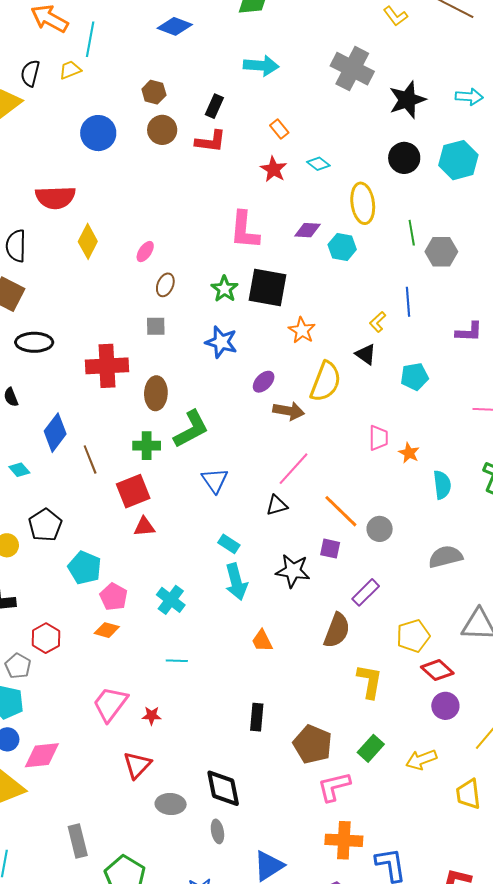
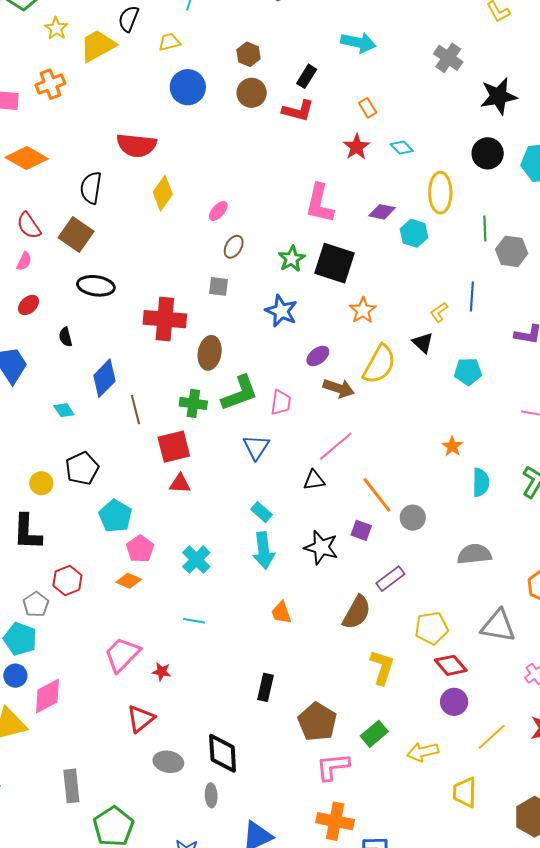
gray cross: (352, 69) -> (448, 58), size x0.7
yellow trapezoid: (70, 70) -> (169, 42), moved
pink trapezoid: (379, 438) -> (281, 402), moved
pink diamond: (42, 755) -> (47, 696), turned -30

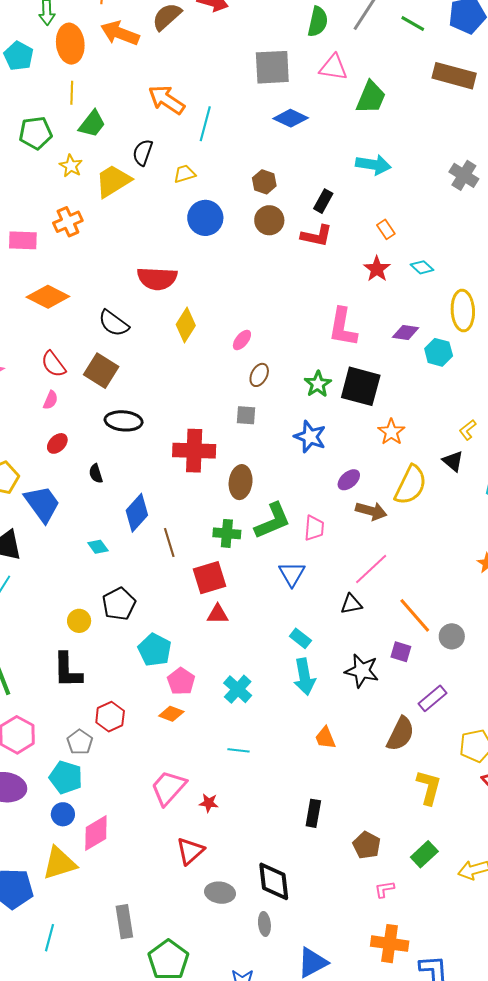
black semicircle: (91, 188) -> (114, 323), turned -60
brown pentagon: (317, 722) -> (367, 845), size x0.7
pink L-shape: (333, 767) -> (384, 889), size x0.6

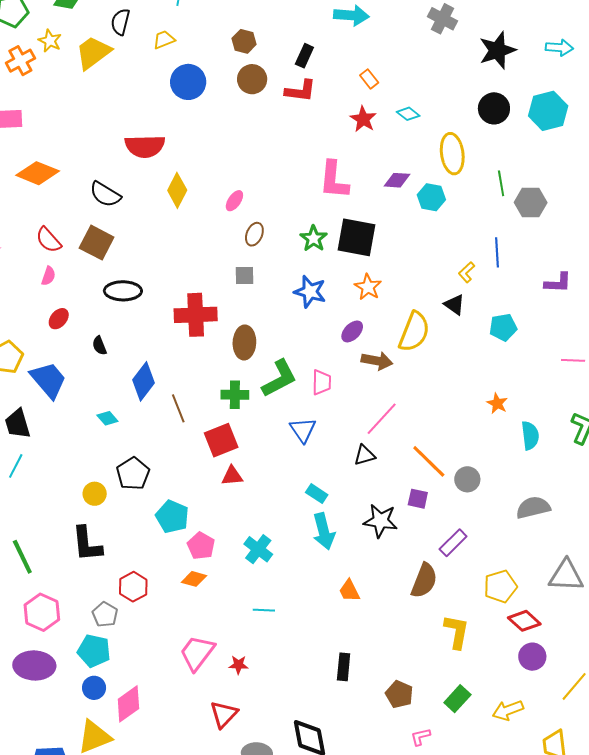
orange cross: (68, 222) -> (20, 61), moved
orange star: (391, 432) -> (368, 287), moved

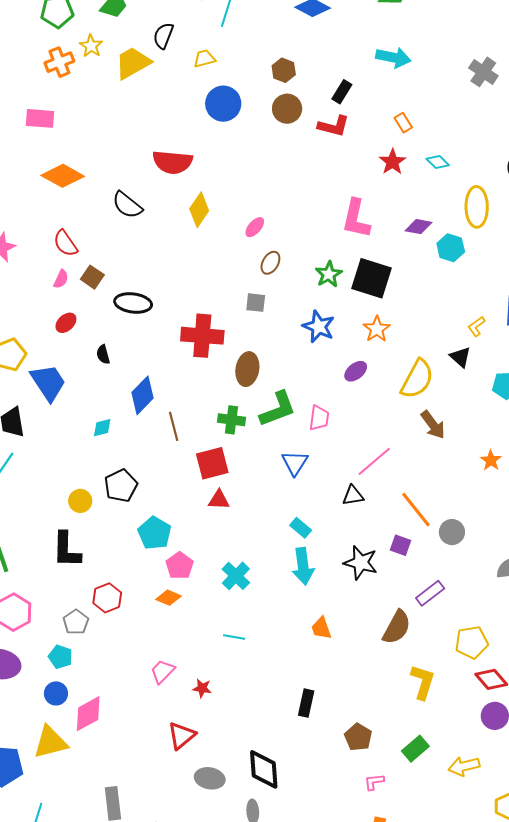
brown square: (97, 243) -> (92, 277), moved, size x0.7
brown arrow: (377, 361) -> (433, 425), moved, turned 36
cyan diamond: (107, 418) -> (102, 428), turned -70
cyan pentagon: (94, 651) -> (60, 657), size x0.7
pink trapezoid: (197, 653) -> (163, 671), size x0.7

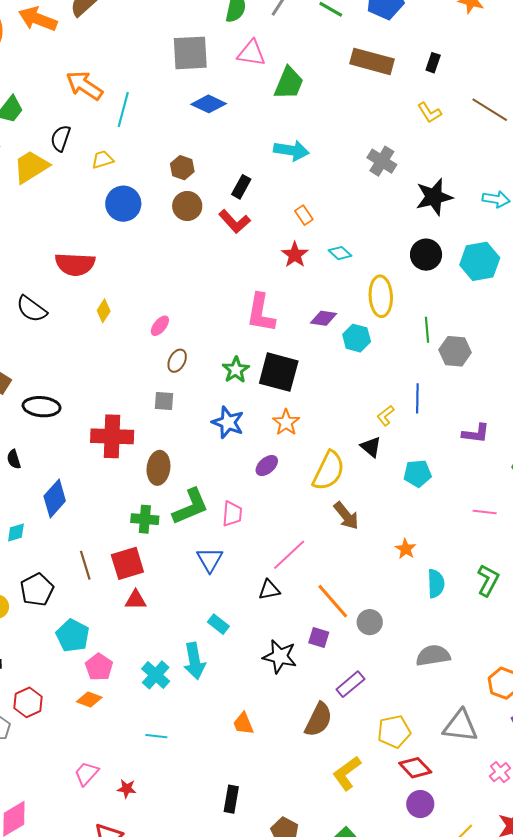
red L-shape: (334, 126) -> (234, 221), turned 36
yellow diamond: (199, 210) -> (104, 311), size x0.7
brown line: (174, 426) -> (85, 565), moved
cyan arrow: (303, 566) -> (194, 661), moved
yellow L-shape: (423, 682) -> (347, 773), turned -141

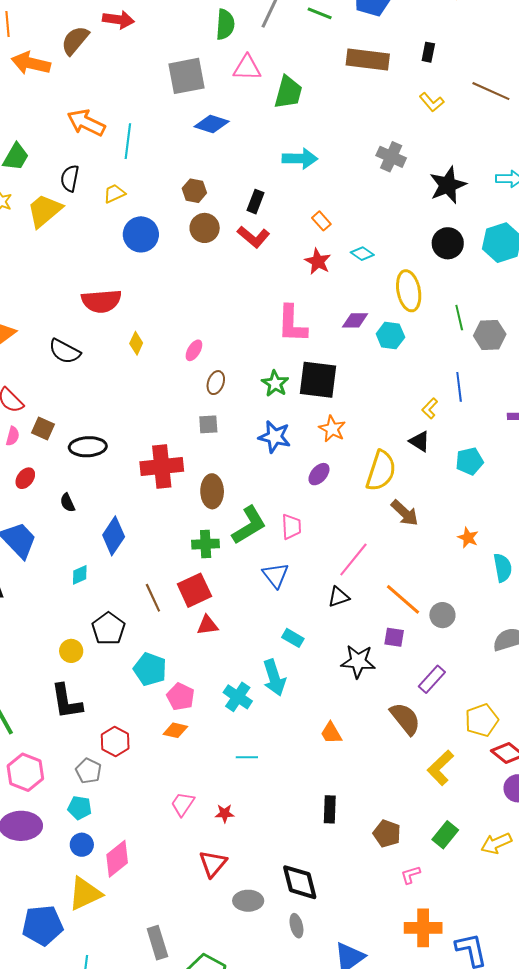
brown semicircle: (319, 720) -> (405, 719), turned -57

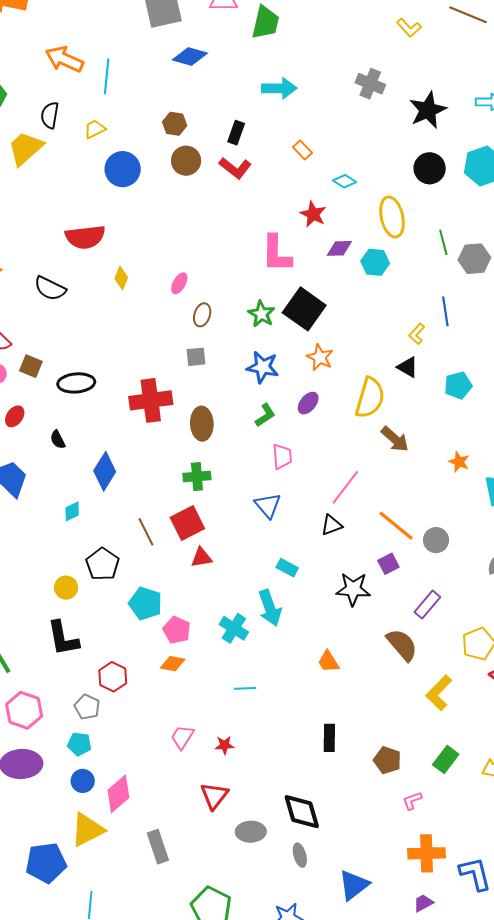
red star: (318, 261) -> (313, 214), moved
black square: (318, 380) -> (304, 309), turned 30
green L-shape: (249, 525) -> (265, 415), moved, size x0.6
purple square: (394, 637) -> (388, 564), turned -35
gray rectangle: (157, 943) -> (158, 847), moved

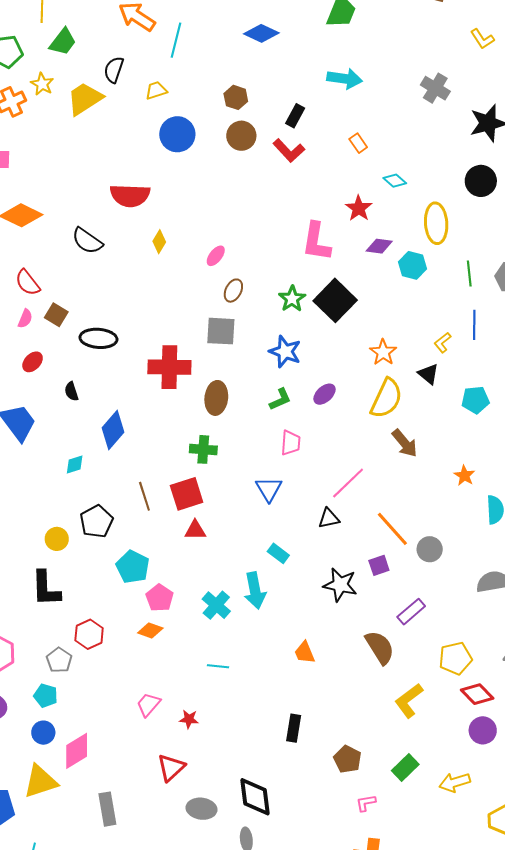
green line: (443, 242) -> (469, 274), moved
gray square: (196, 357) -> (221, 331), size x1.5
orange star: (320, 357) -> (383, 352), moved

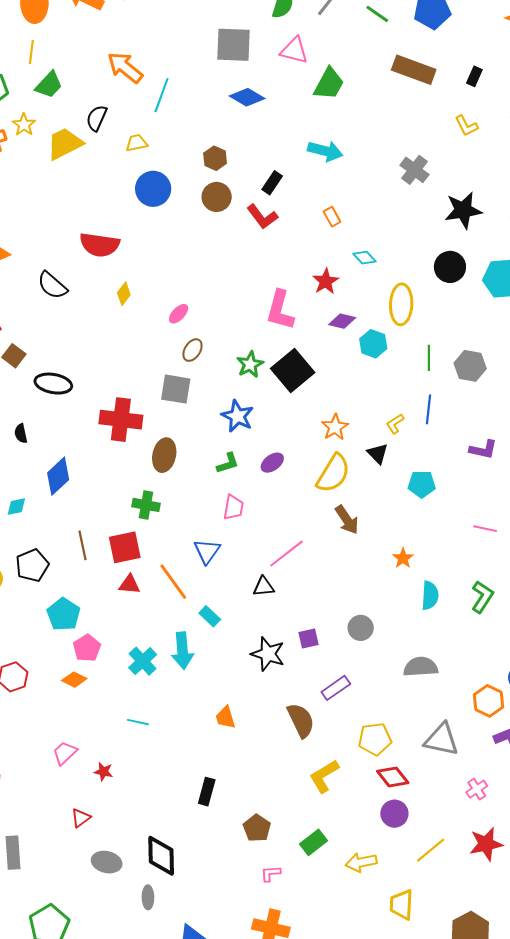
orange line: (392, 529) -> (173, 582), moved
red triangle: (171, 767) -> (81, 818), size x0.7

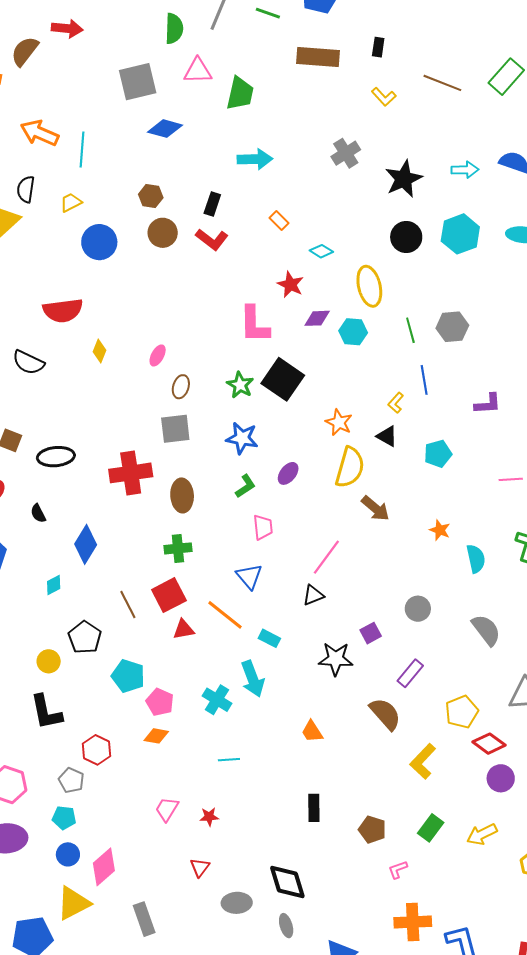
gray cross: (414, 170) -> (346, 153), turned 36
gray semicircle: (421, 667) -> (486, 630), turned 72

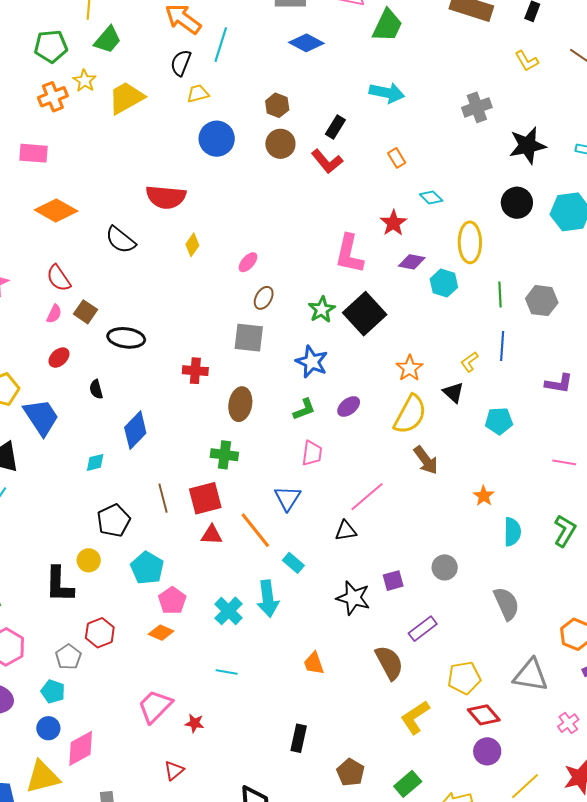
black semicircle: (26, 189) -> (181, 63), moved
red cross: (131, 473) -> (195, 371), size x0.6
yellow circle: (49, 661) -> (89, 560), moved
pink trapezoid: (167, 809) -> (155, 706), size x1.4

